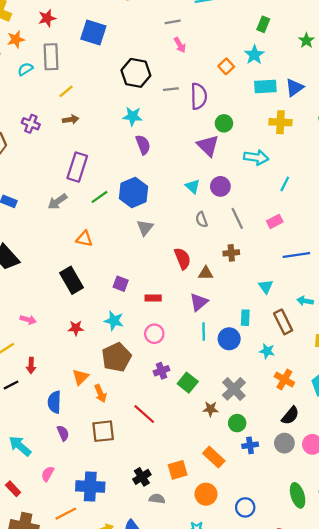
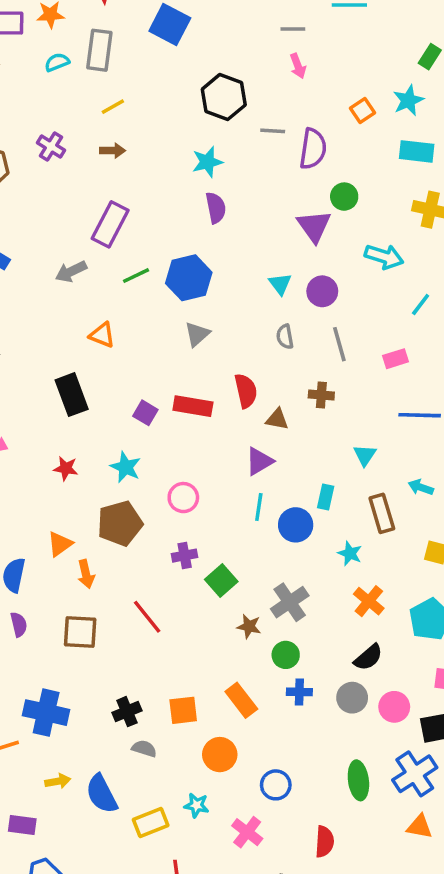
cyan star: (133, 116) -> (207, 162), turned -30
red rectangle: (153, 298) -> (193, 406), moved, size x1.5

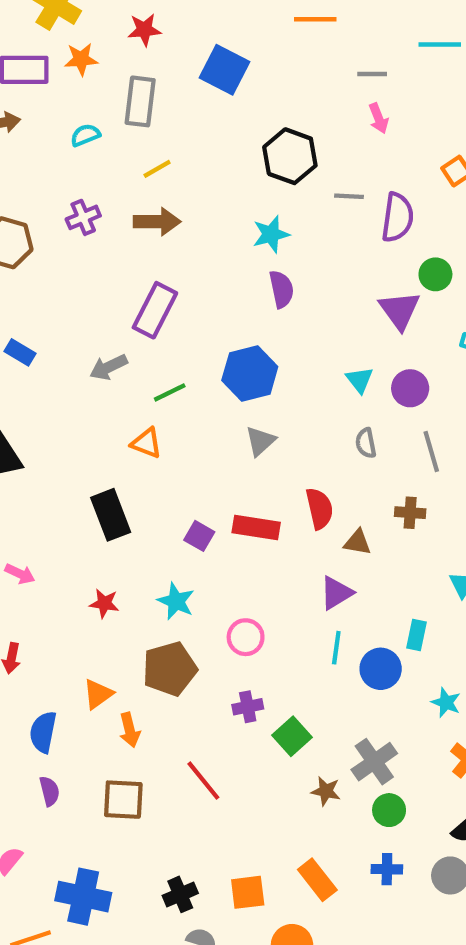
cyan semicircle: (57, 62) -> (85, 135), moved
purple cross: (51, 147) -> (83, 217), turned 36
brown arrow: (113, 151) -> (157, 222), size x1.5
green line: (136, 276) -> (170, 392), moved
green circle: (286, 655) -> (389, 810), moved

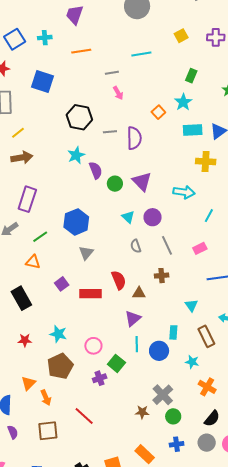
green circle: (435, 274) -> (115, 184), moved
purple semicircle: (281, 289) -> (96, 170), moved
purple square: (199, 536) -> (62, 284), moved, turned 32
green square: (292, 736) -> (116, 363), moved

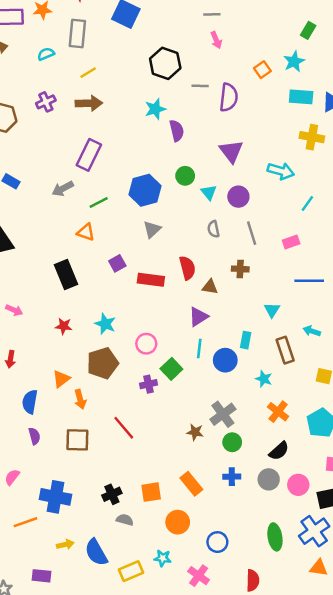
green circle: (115, 184) -> (185, 176), moved

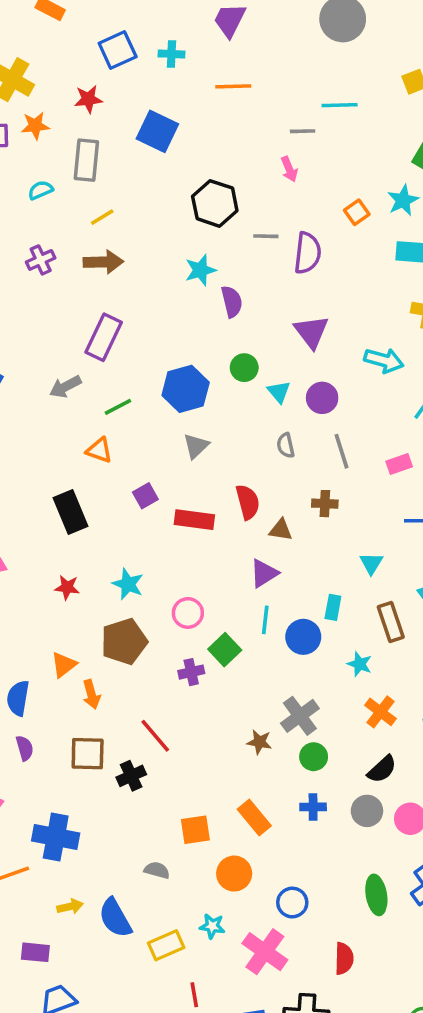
gray line: (212, 14) -> (303, 131), moved
black cross: (112, 494) -> (131, 776), moved
pink cross: (199, 576) -> (265, 952), size x1.4

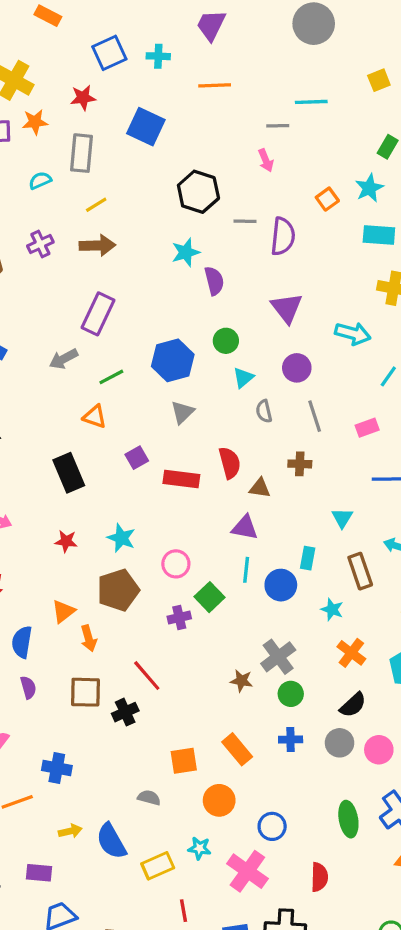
cyan triangle: (279, 392) -> (243, 378), moved, turned 30
purple triangle: (264, 573) -> (245, 528), turned 44
blue cross: (56, 837) -> (57, 768), size x0.7

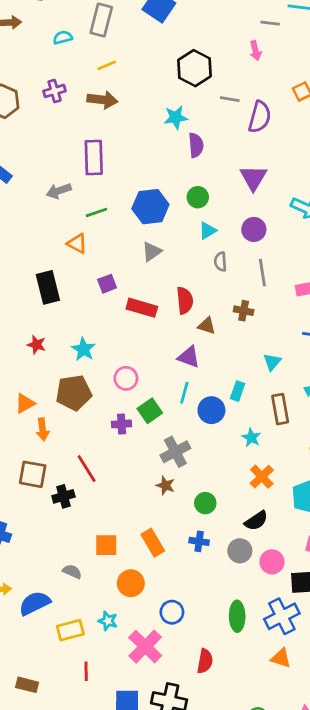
purple rectangle: (98, 314) -> (94, 157), turned -36
gray cross: (278, 657) -> (175, 452), moved
blue semicircle: (111, 841) -> (35, 603), turned 84

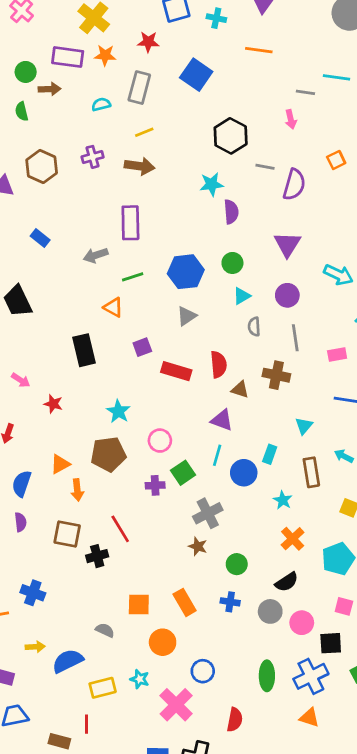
brown cross: (244, 311) -> (276, 375), size x1.4
red star: (36, 345) -> (53, 404), moved
red line: (86, 671) -> (87, 724), moved

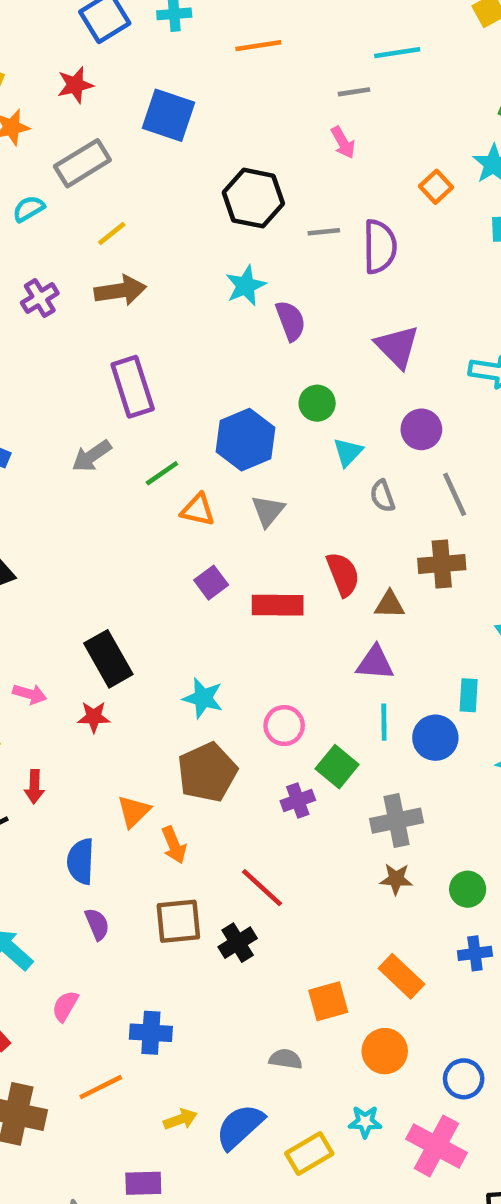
gray rectangle: (139, 88) -> (82, 163), turned 60
orange triangle: (113, 307) -> (198, 510), moved
black rectangle: (84, 350) -> (108, 659), moved
gray cross: (208, 513) -> (397, 821), turned 32

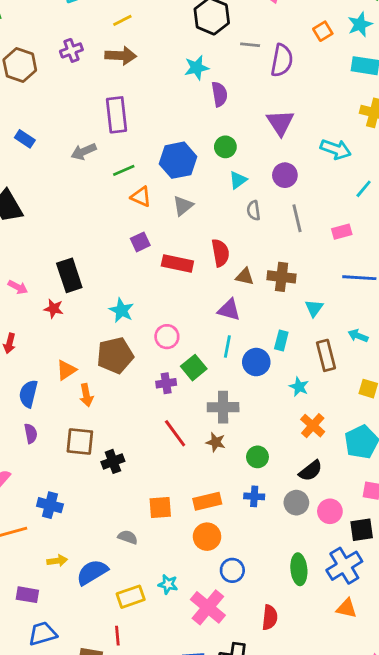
brown cross: (442, 564) -> (282, 277), moved
red line: (262, 888) -> (175, 433), moved
orange rectangle: (401, 976) -> (207, 501), turned -68
orange circle: (385, 1051) -> (207, 537), moved

